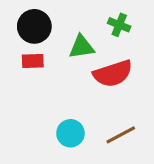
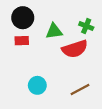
green cross: (119, 25) -> (86, 26), moved
cyan circle: (70, 133) -> (37, 85), moved

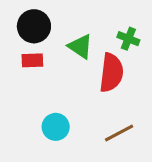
green triangle: (54, 31) -> (80, 46), turned 42
red semicircle: (75, 49) -> (111, 73), turned -65

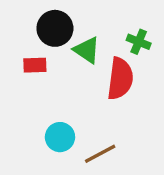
black circle: (34, 26) -> (55, 28), moved
brown line: (119, 133) -> (100, 154), moved

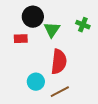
green triangle: (87, 50) -> (52, 30), turned 30
red semicircle: (120, 79) -> (59, 62), moved

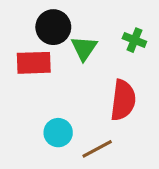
red rectangle: (21, 39) -> (34, 63), size x1.5
red semicircle: (59, 62) -> (123, 100), moved

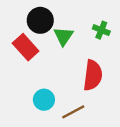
red rectangle: (34, 63) -> (26, 47), turned 50

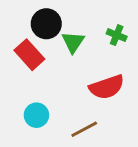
red semicircle: (93, 75) -> (107, 87), turned 64
cyan circle: (44, 100) -> (36, 115), moved

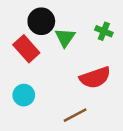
cyan circle: (36, 115) -> (24, 95), moved

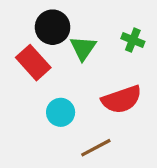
cyan circle: (24, 95) -> (61, 112), moved

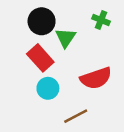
green cross: (133, 40) -> (101, 20), moved
red rectangle: (33, 63) -> (40, 58), moved

